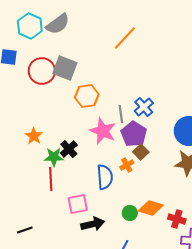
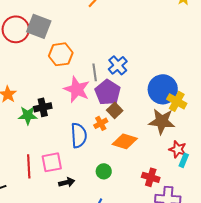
black cross: (69, 149) -> (43, 107), turned 30
red line: (51, 179) -> (29, 166), moved
orange diamond: (151, 208) -> (125, 141), moved
black arrow: (93, 224) -> (67, 182), size x0.7

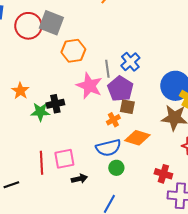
brown square: (115, 110) -> (127, 107), turned -35
blue semicircle: (79, 135) -> (108, 148), moved, turned 80

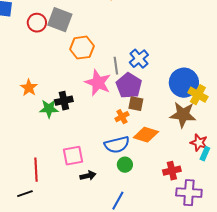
red circle: (28, 26) -> (37, 23), size x0.7
red line: (41, 163) -> (36, 170), moved
red cross: (163, 174) -> (172, 171), turned -30
black line: (11, 185) -> (25, 194), moved

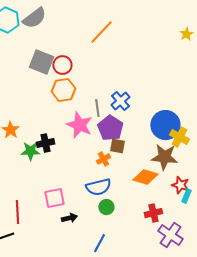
red circle: (37, 23) -> (62, 65), moved
orange diamond: (146, 135) -> (145, 177), moved
purple cross: (189, 193) -> (170, 235), turned 30

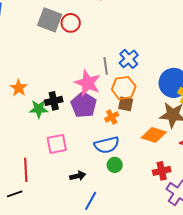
orange hexagon: (63, 90) -> (124, 88), moved
purple pentagon: (110, 128) -> (84, 105), moved
pink square: (54, 198) -> (57, 144), moved
blue line: (99, 243) -> (91, 201), moved

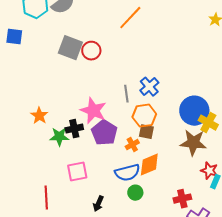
pink star: (88, 83) -> (93, 111), moved
orange diamond: (154, 135) -> (149, 165), moved, turned -40
black arrow: (78, 176) -> (98, 204), turned 126

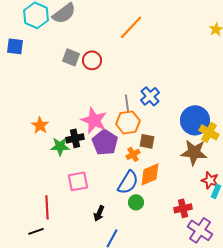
gray square: (70, 48) -> (71, 57), size x0.7
orange hexagon: (144, 116) -> (128, 122), moved
blue semicircle: (127, 173) -> (128, 182), turned -45

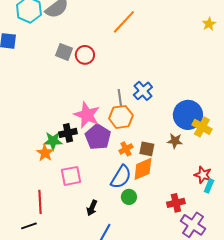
orange star: (40, 125) -> (45, 153), moved
brown square: (147, 141) -> (147, 149), moved
brown star: (194, 152) -> (175, 141), moved, size x0.6

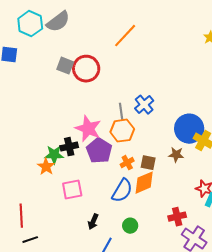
red circle: (85, 55) -> (86, 69), size x1.4
green circle: (129, 197) -> (130, 226), moved
red line: (40, 202) -> (21, 216), moved

